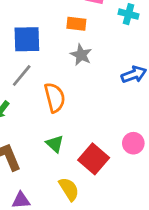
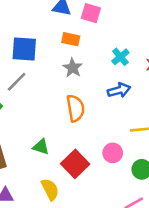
cyan cross: (129, 14) -> (120, 57), moved, turned 30
orange semicircle: (55, 98) -> (75, 108), moved
green triangle: (55, 144) -> (41, 147), turned -30

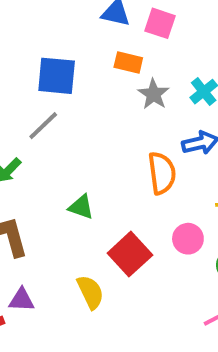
gray star: (73, 68) -> (154, 94), moved
orange semicircle: (75, 108) -> (162, 173), moved
green triangle: (41, 147) -> (81, 207), moved

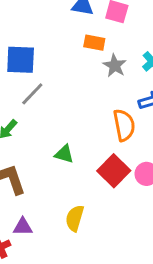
blue square: (57, 76) -> (21, 60), moved
red square: (130, 254) -> (114, 171), moved
yellow semicircle: (90, 292) -> (75, 218), turned -135

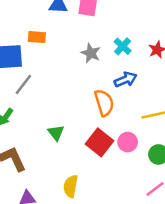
orange rectangle: (94, 43) -> (37, 37), moved
green triangle: (64, 154) -> (56, 133), turned 42

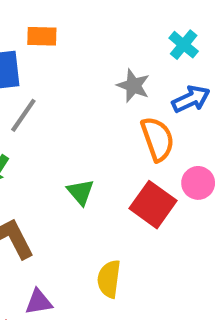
gray star: (91, 53) -> (133, 86), moved
pink circle: (128, 142) -> (198, 183), moved

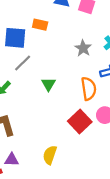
gray star: (133, 86) -> (83, 48), moved
green triangle: (81, 192) -> (48, 84), moved

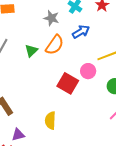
green triangle: (48, 84) -> (31, 51), moved, turned 32
orange semicircle: (89, 89) -> (55, 45), moved, turned 60

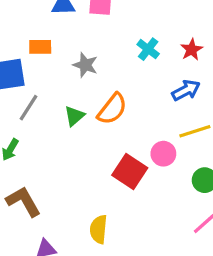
gray star: (51, 18) -> (85, 65), moved
blue arrow: (81, 32) -> (186, 90), moved

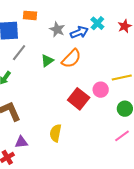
blue arrow: (186, 90) -> (79, 32), moved

